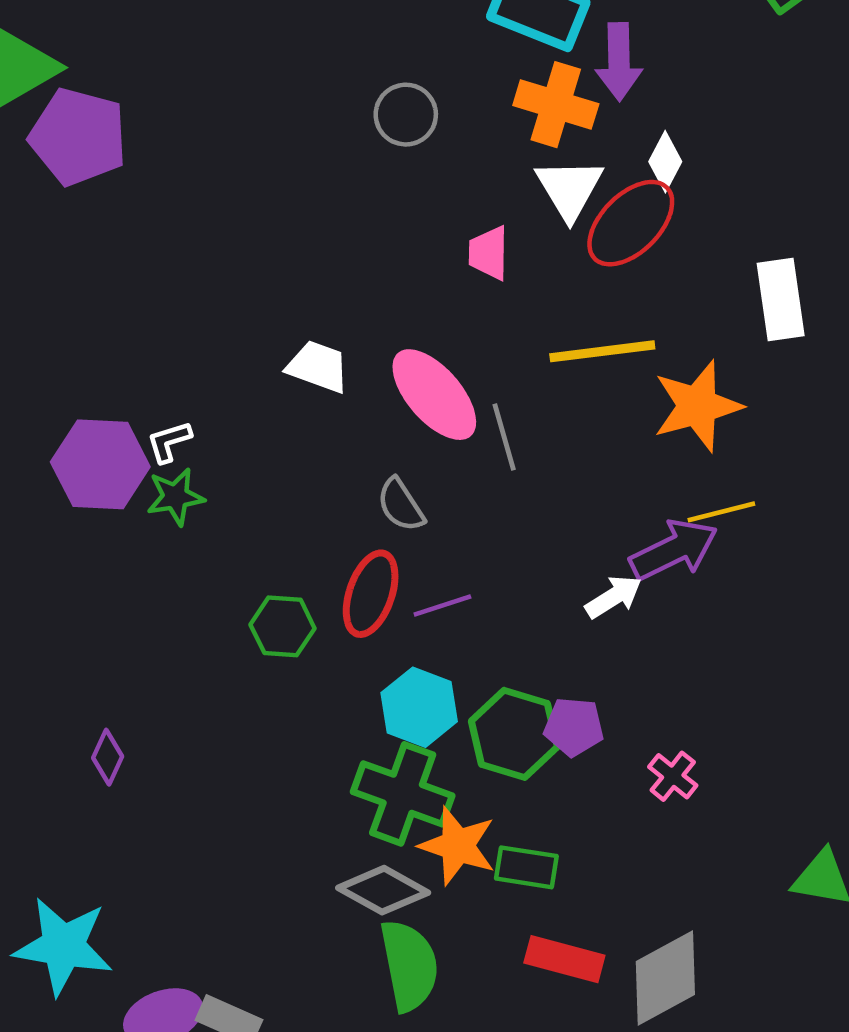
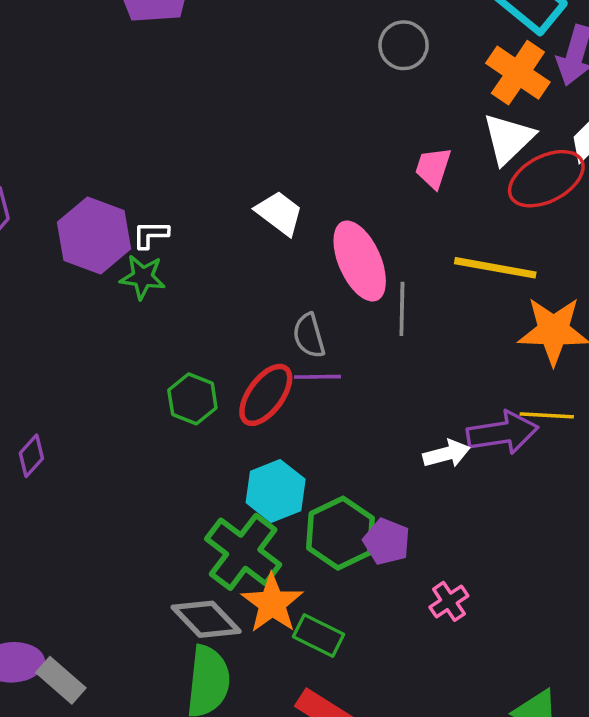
purple line: (442, 606) -> (318, 377), moved

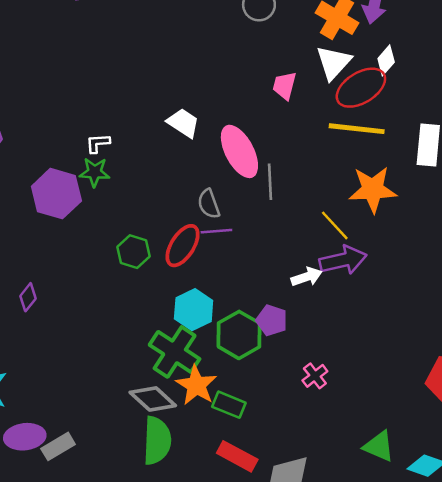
purple hexagon: (94, 235) -> (56, 194), moved
yellow line: (495, 268) -> (357, 129), moved
yellow line: (547, 415) -> (335, 225), moved, turned 48
purple pentagon: (387, 542) -> (272, 320), moved
gray rectangle: (61, 680) -> (58, 446), turned -68

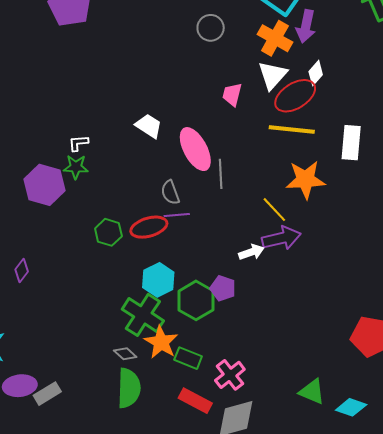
red ellipse: (183, 246) -> (149, 227), turned 42
pink cross: (315, 376) -> (230, 375), moved, size x1.4
gray diamond: (153, 399) -> (125, 354), size x0.6

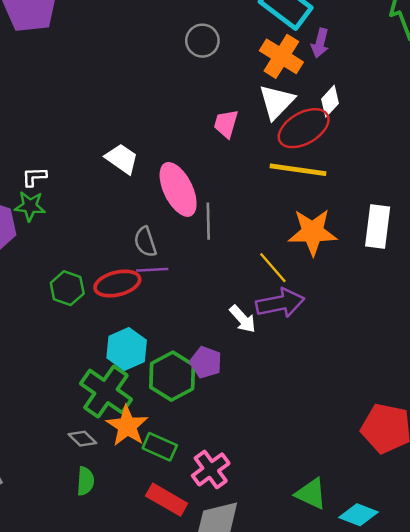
purple arrow: (306, 26) -> (320, 43), size x0.7
white rectangle: (351, 143) -> (378, 227), moved
white arrow: (251, 252) -> (243, 319), turned 65
green semicircle: (129, 388) -> (85, 481), size x0.6

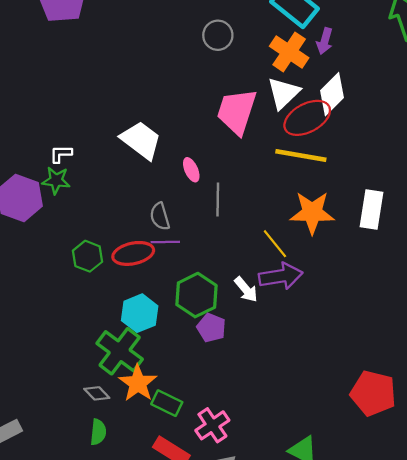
white diamond: (330, 101) -> (332, 94), size x1.5
pink trapezoid: (226, 124) -> (237, 111), size x1.8
white trapezoid: (122, 159) -> (141, 140), size x1.4
pink ellipse: (178, 189) -> (191, 170), size x0.5
green hexagon: (172, 376) -> (196, 295), moved

